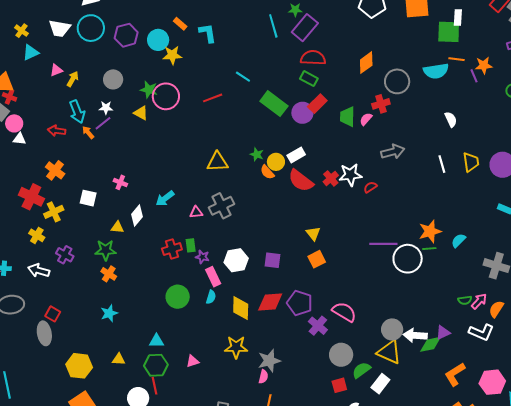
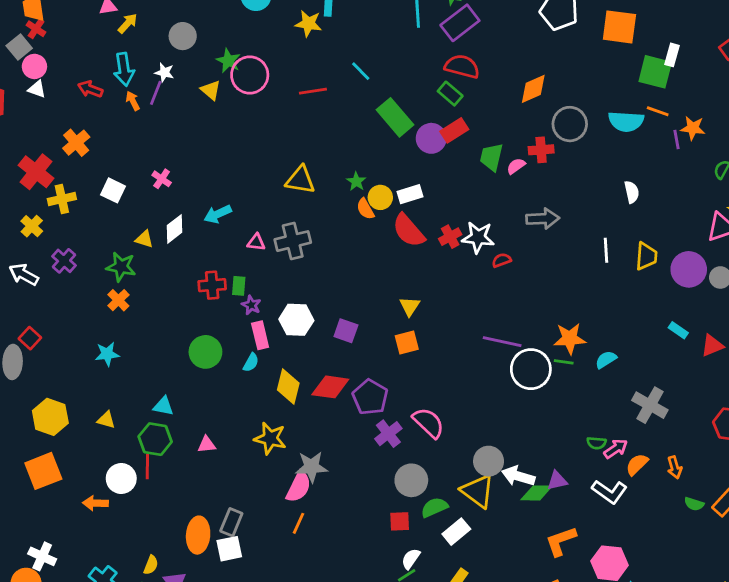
yellow star: (172, 55) -> (308, 24), moved
purple line: (103, 123) -> (156, 93), turned -42
pink semicircle: (263, 377) -> (299, 487), size x1.6

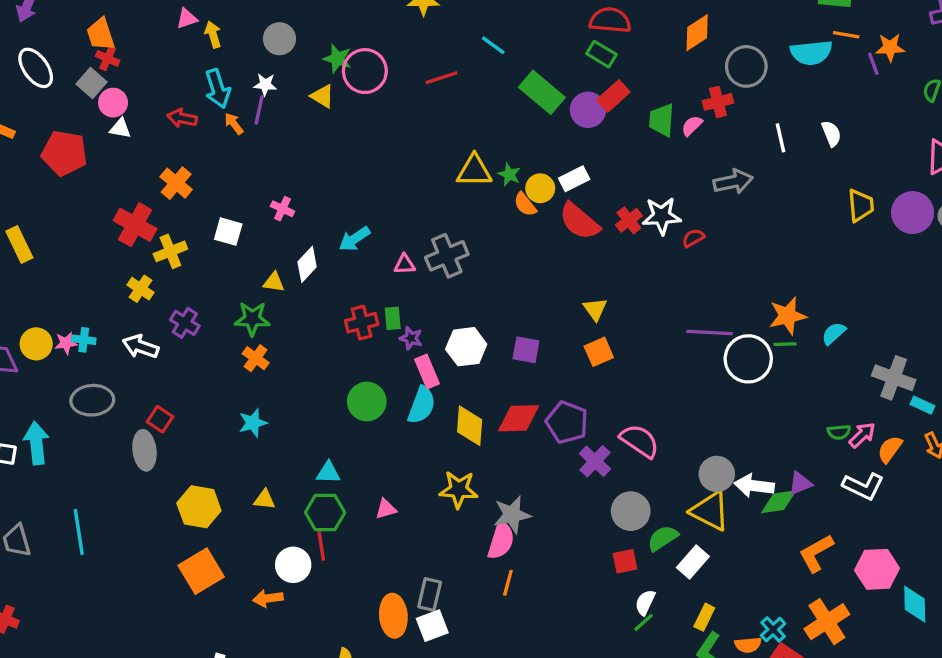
yellow arrow: (128, 23) -> (213, 35), turned -50
yellow triangle: (300, 180) -> (474, 171), moved
white line: (606, 250) -> (781, 138), moved
cyan rectangle: (678, 330) -> (922, 405), moved
cyan semicircle: (251, 363) -> (422, 405), size x1.6

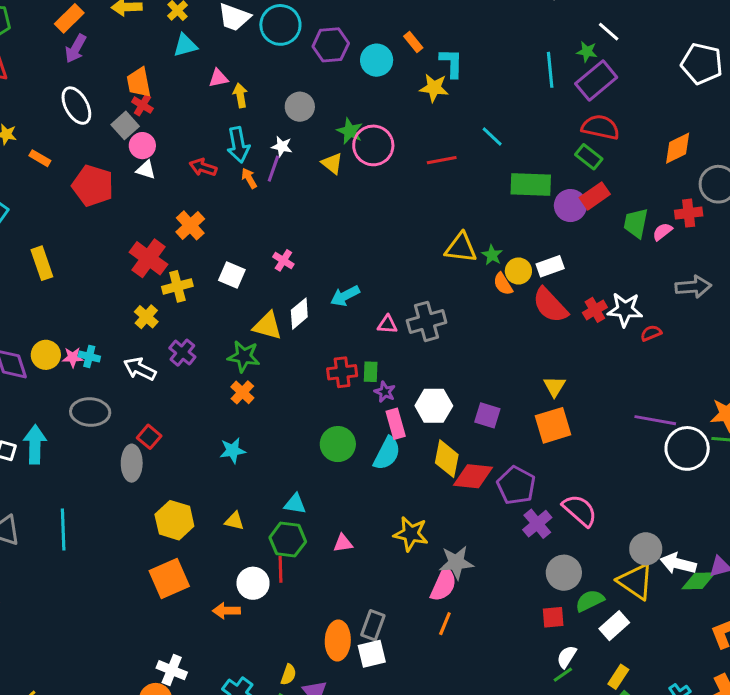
green rectangle: (542, 92) -> (531, 185), turned -45
yellow triangle: (274, 282) -> (267, 326), size x1.5
orange square: (599, 352) -> (553, 425), size x1.4
yellow diamond: (470, 426) -> (447, 459), moved

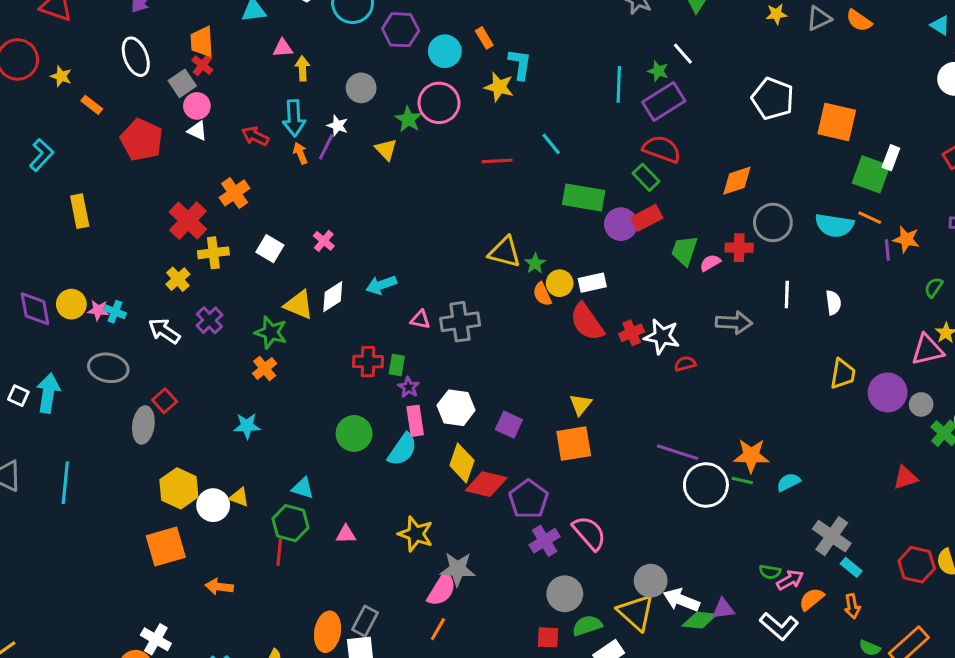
pink circle: (373, 145) -> (439, 103), moved
white circle: (253, 583) -> (213, 505), moved

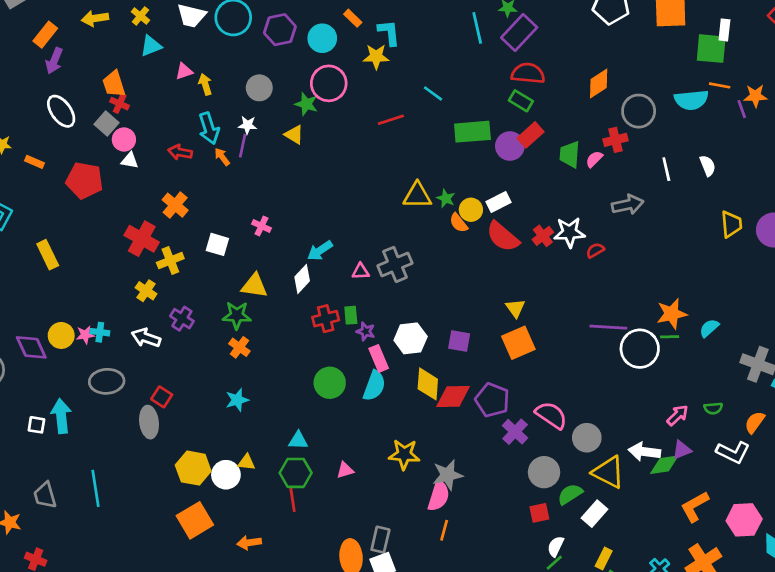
white diamond: (333, 297) -> (302, 279), moved
pink arrow: (790, 580) -> (678, 415), moved
gray circle: (651, 581) -> (587, 438), moved

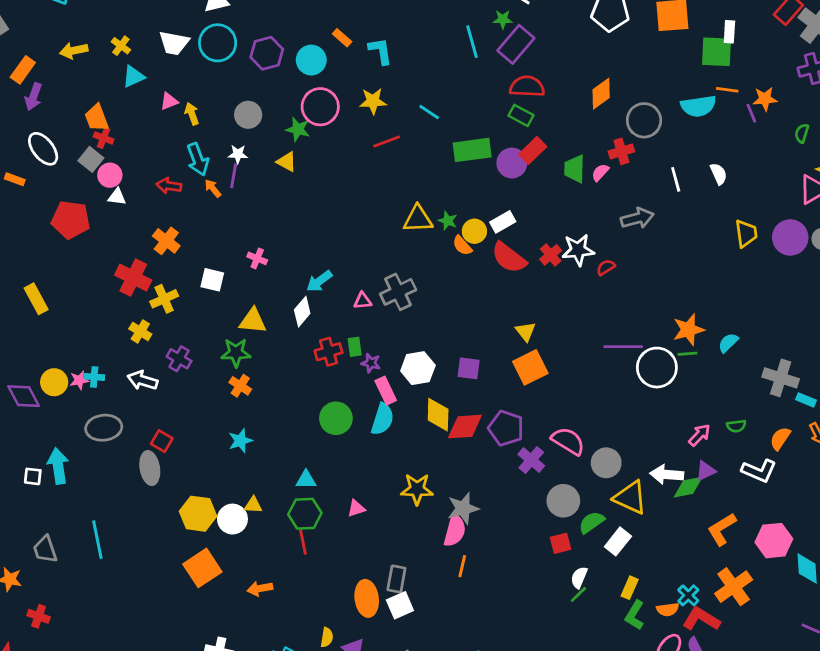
yellow star: (376, 57) -> (373, 101), moved
orange rectangle: (34, 162) -> (15, 179), moved

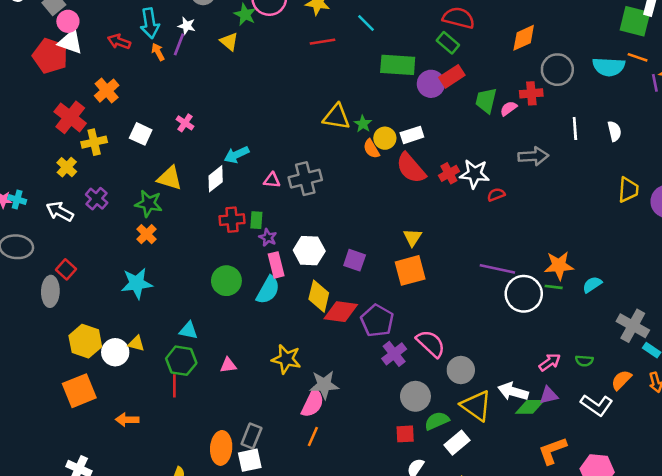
white triangle: (117, 197) -> (70, 42), size x1.5
red pentagon: (71, 220) -> (50, 56), moved
cyan star: (240, 441) -> (137, 283), size x1.4

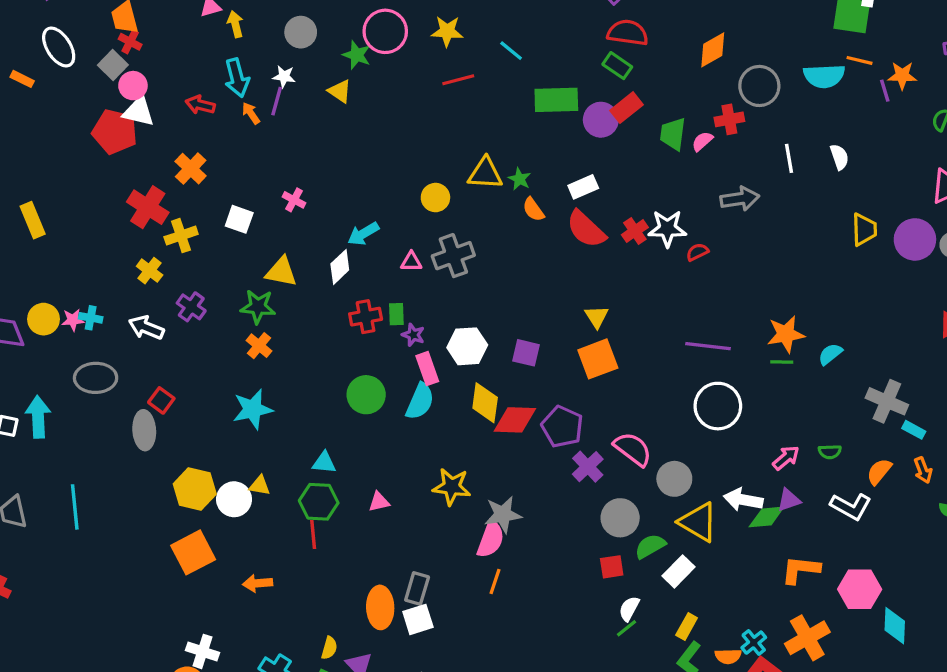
yellow circle: (385, 138) -> (435, 198), moved
white circle: (524, 294) -> (718, 406), moved
orange L-shape: (552, 451) -> (801, 570), turned 32

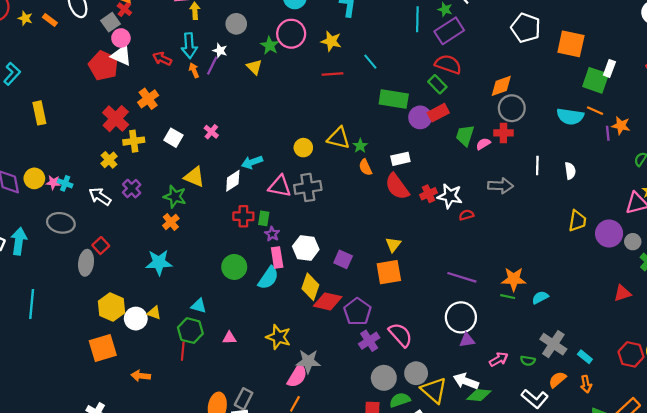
gray circle: (759, 86) -> (512, 108), moved
pink triangle: (411, 262) -> (280, 186), size x1.6
gray cross: (887, 401) -> (553, 344), moved
gray circle: (674, 479) -> (416, 373), moved
purple triangle: (789, 500) -> (467, 340), moved

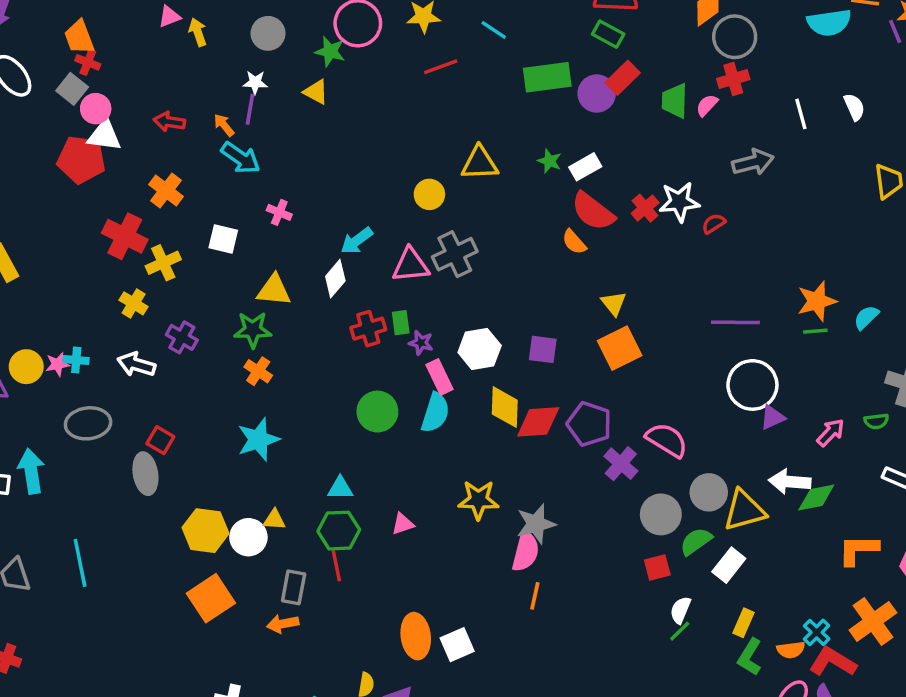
cyan arrow: (189, 46) -> (241, 158), moved, turned -35
green star: (360, 146) -> (549, 161), moved
orange semicircle: (365, 167) -> (574, 242), moved
yellow triangle: (434, 390) -> (744, 510), turned -40
gray rectangle: (244, 399) -> (294, 587), moved

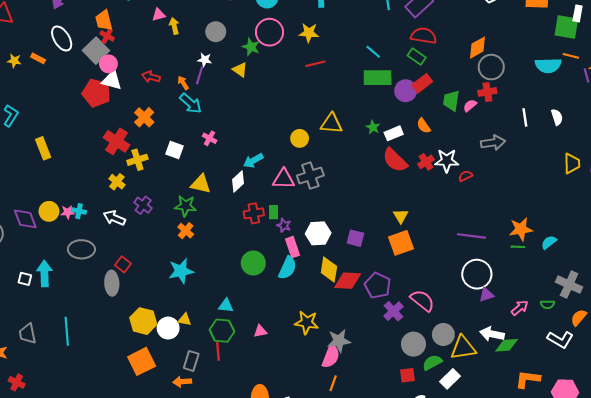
cyan line: (494, 30) -> (373, 52), moved
gray square: (72, 89) -> (96, 51), size x1.4
orange semicircle: (574, 242) -> (424, 126), moved

